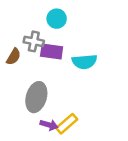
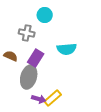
purple rectangle: (52, 52) -> (36, 58), moved, turned -66
brown semicircle: (14, 57) -> (11, 56), moved, turned -96

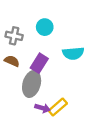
cyan circle: (45, 15) -> (45, 27), moved
gray cross: (27, 33) -> (14, 36), moved

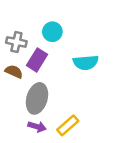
purple rectangle: (39, 63) -> (37, 60), moved
purple arrow: (43, 108) -> (37, 127), moved

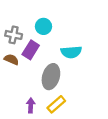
gray ellipse: (37, 98) -> (51, 77), moved
purple arrow: (37, 127) -> (31, 105), turned -104

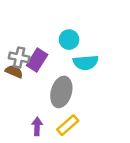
cyan circle: (43, 26) -> (69, 40), moved
gray cross: (14, 35) -> (19, 57), moved

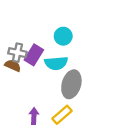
cyan semicircle: (86, 63) -> (56, 63), moved
gray ellipse: (61, 92) -> (71, 84), moved

